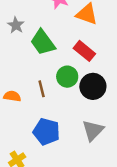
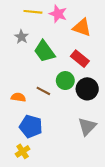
brown line: (42, 89) -> (43, 91), turned -48
blue pentagon: (46, 132) -> (31, 126), moved

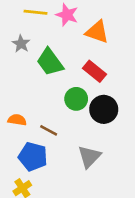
brown line: (43, 91) -> (49, 130), moved
gray triangle: (87, 126) -> (89, 157), moved

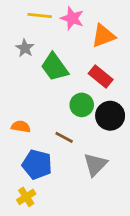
orange triangle: (97, 32) -> (103, 36), turned -40
brown line: (49, 130) -> (64, 137), moved

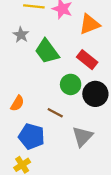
orange semicircle: (21, 127) -> (17, 103), turned 112

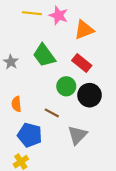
gray star: (21, 35) -> (11, 62), moved
orange semicircle: (17, 103) -> (16, 104), turned 144

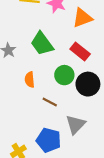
orange semicircle: (16, 104) -> (30, 80), moved
blue pentagon: (30, 135) -> (49, 140), moved

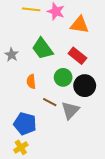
orange triangle: (82, 18) -> (80, 25), turned 30
gray triangle: (76, 124) -> (70, 110), moved
blue pentagon: (49, 140) -> (25, 124), moved

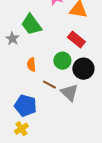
green trapezoid: (42, 49) -> (31, 25), moved
gray triangle: (70, 110) -> (69, 93), turned -30

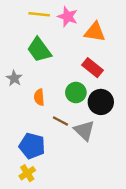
gray star: (12, 39) -> (14, 78), moved

